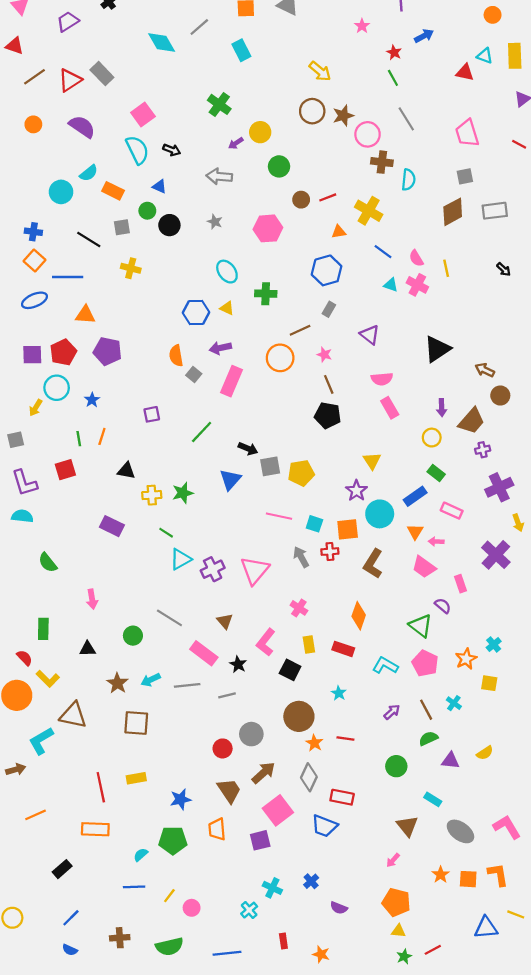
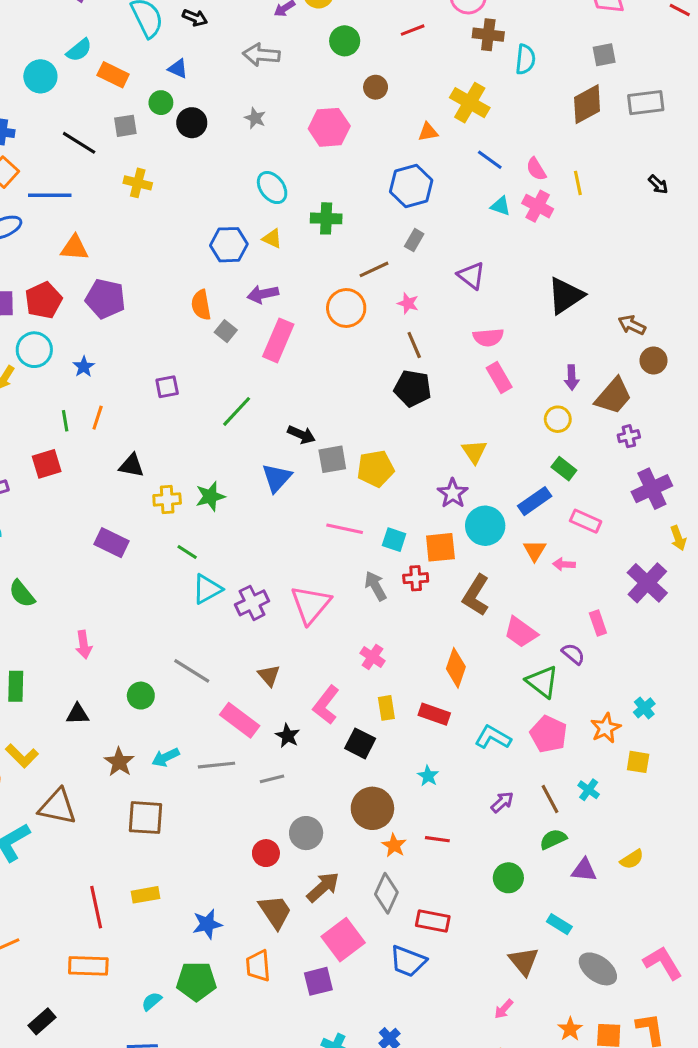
red line: (328, 197) -> (413, 30), moved
pink trapezoid: (424, 567) -> (521, 632), moved

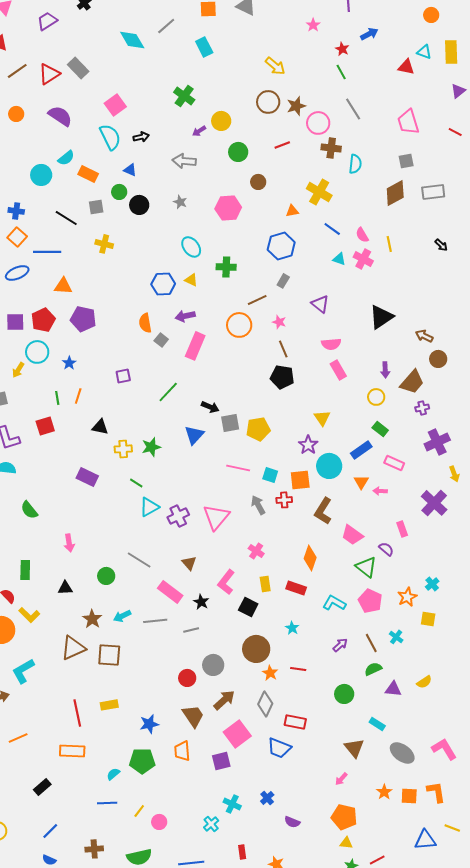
black arrow: (195, 18) -> (141, 137), turned -35
brown triangle: (57, 807) -> (73, 648), moved, turned -36

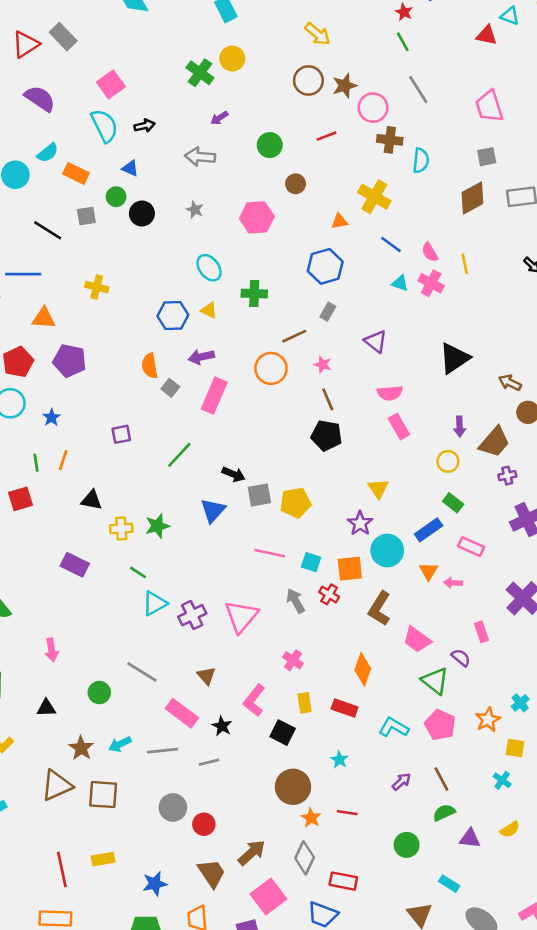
yellow circle: (221, 121) -> (232, 59), moved
yellow cross: (104, 244) -> (97, 287), moved
red cross: (284, 500) -> (329, 594), turned 35
cyan cross: (396, 637) -> (502, 780), moved
gray circle: (213, 665) -> (173, 807), moved

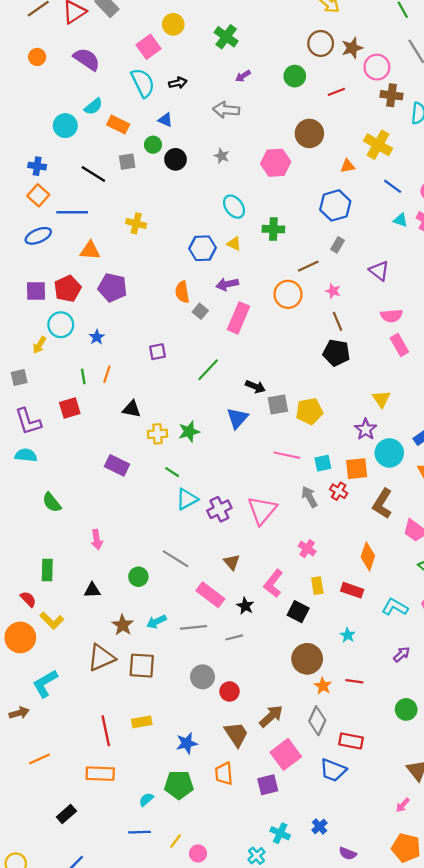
yellow circle: (232, 59) -> (173, 24), moved
green circle: (270, 145) -> (295, 76), moved
brown circle: (296, 184) -> (309, 133), size x1.6
cyan square: (311, 562) -> (323, 463), turned -30

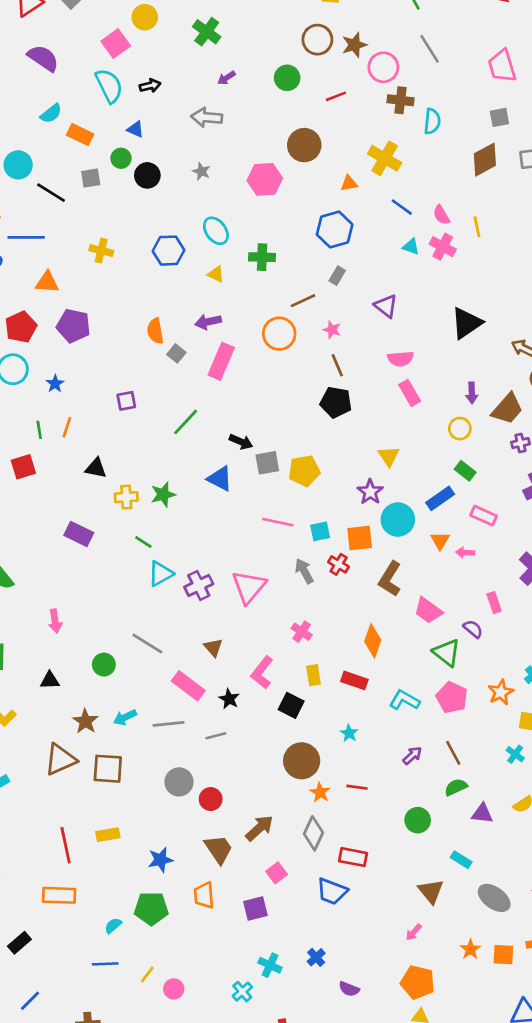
cyan circle: (65, 126) -> (18, 165), moved
blue hexagon: (203, 248) -> (168, 251), moved
blue triangle: (237, 418) -> (220, 479), turned -45
pink square: (286, 754) -> (277, 873), size x0.6

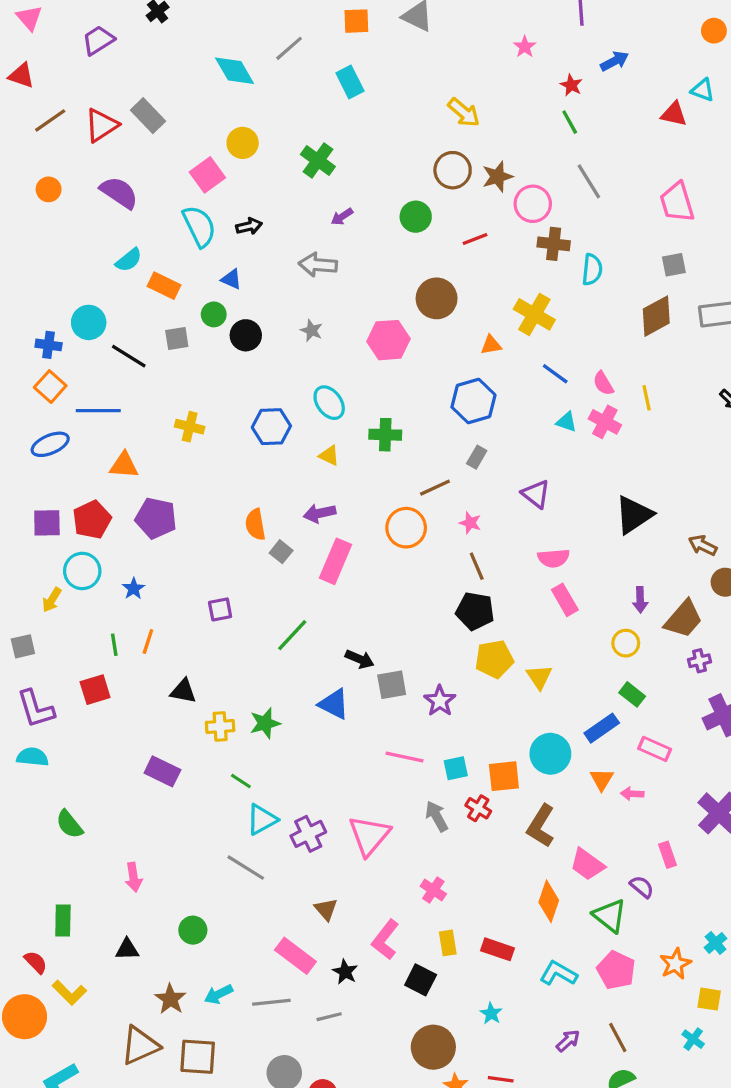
yellow pentagon: (304, 471) -> (494, 659), moved
purple star: (370, 492) -> (440, 701), moved
orange diamond: (373, 641) -> (549, 901), moved
gray line: (147, 643) -> (246, 868), moved

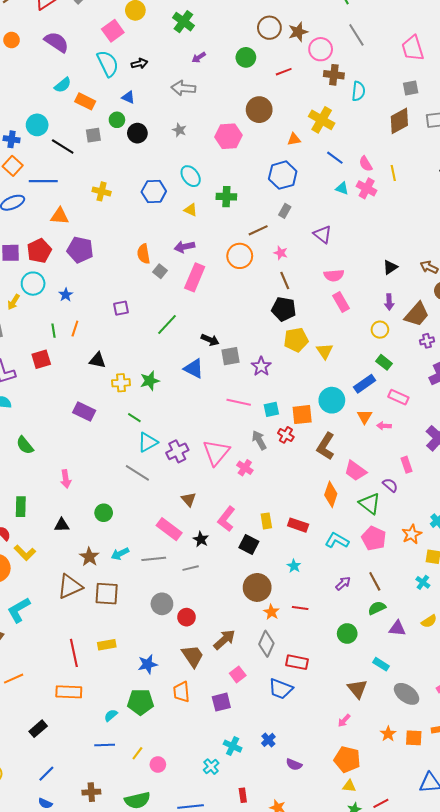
black triangle: (634, 515) -> (390, 267), moved, size x0.6
pink cross: (433, 890) -> (245, 468), moved

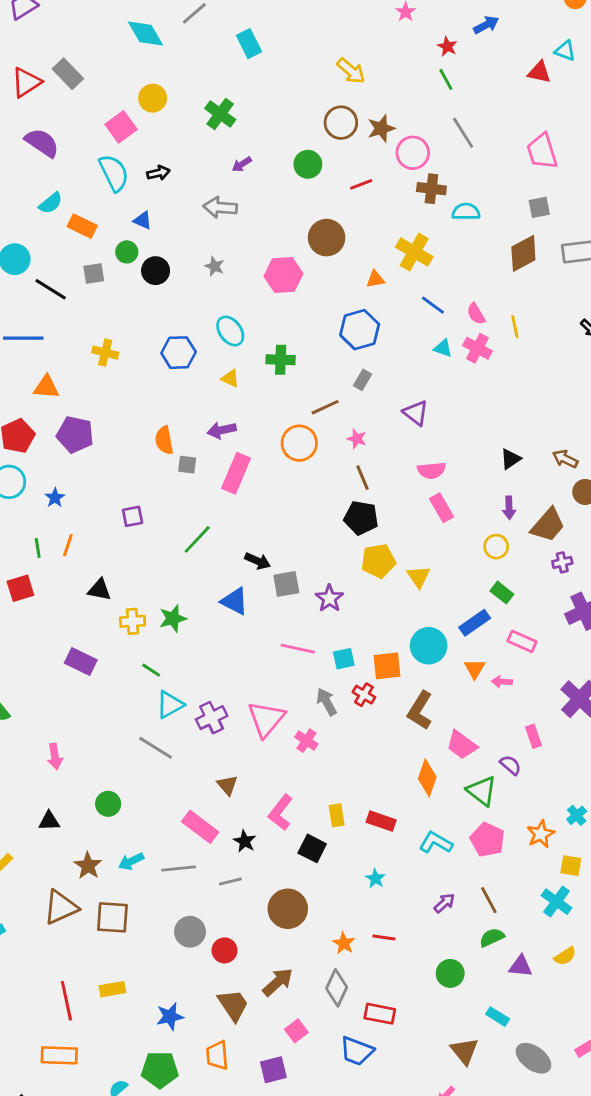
cyan semicircle: (358, 91) -> (466, 212), turned -96
gray square: (160, 271) -> (187, 465), turned -32
cyan cross: (423, 582) -> (557, 902), size x1.5
brown circle: (257, 587) -> (288, 909), moved

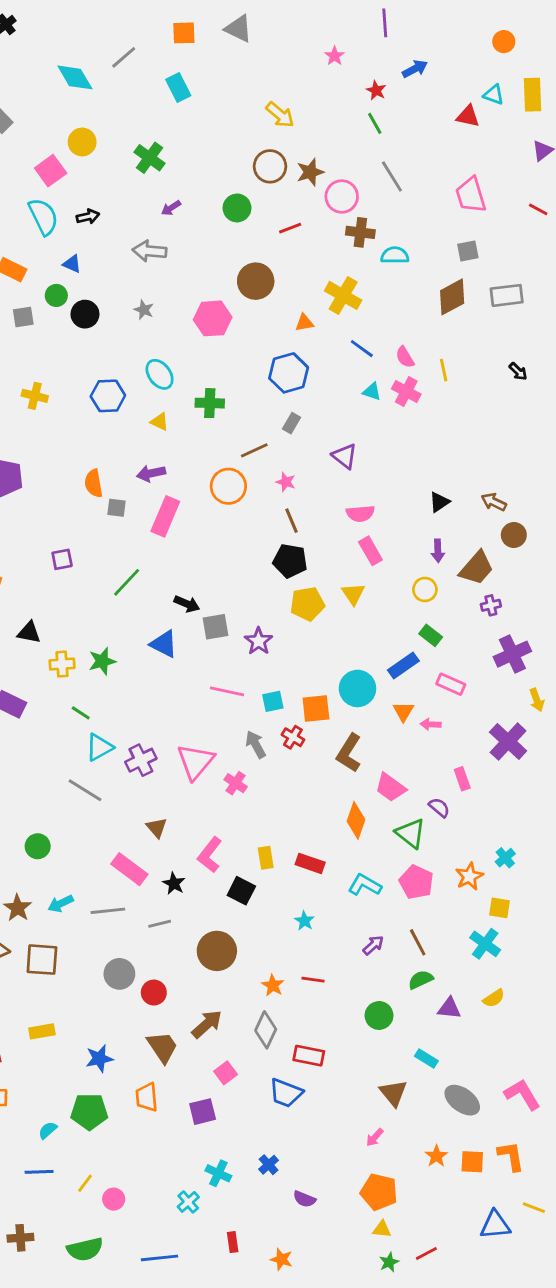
yellow triangle: (419, 577) -> (353, 594), moved

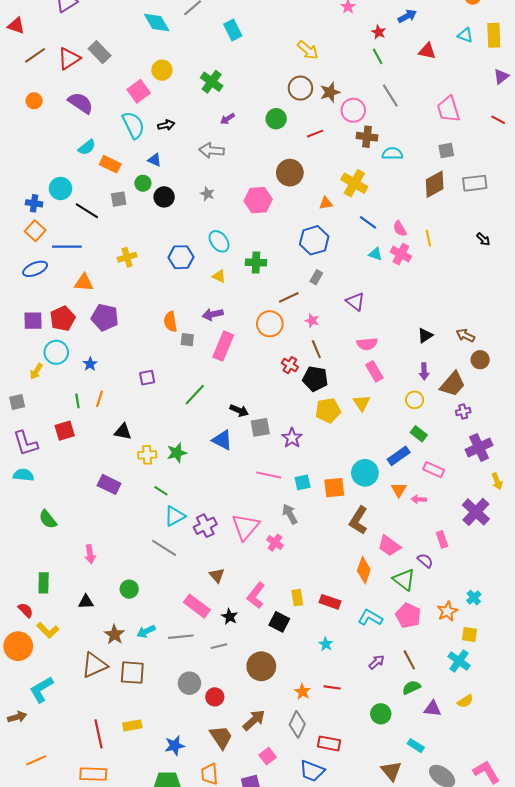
red triangle: (468, 116) -> (427, 51), moved
yellow cross: (35, 396) -> (127, 257), turned -30
red cross: (293, 737) -> (290, 365), moved

